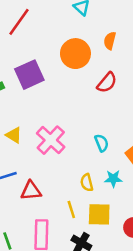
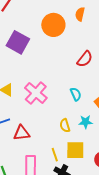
purple square: (29, 75) -> (18, 42), turned -35
red semicircle: (107, 83) -> (85, 59), moved
yellow line: (71, 209) -> (55, 155), moved

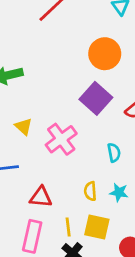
purple square: (18, 42) -> (96, 98), moved
red triangle: (22, 133) -> (41, 197), moved

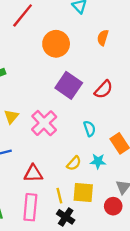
orange circle: (105, 54) -> (56, 44), moved
yellow triangle: (23, 127) -> (11, 117), turned 35
yellow semicircle: (90, 191) -> (74, 163), turned -126

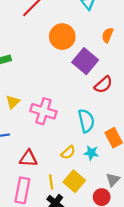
purple square: (69, 85) -> (85, 61), moved
pink cross: (44, 123) -> (43, 111), turned -35
cyan semicircle: (90, 129) -> (86, 121), size x1.5
yellow square: (83, 192) -> (74, 181), turned 30

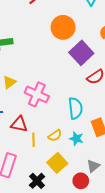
red triangle: (28, 158) -> (19, 124), moved
yellow line: (51, 182) -> (34, 140), moved

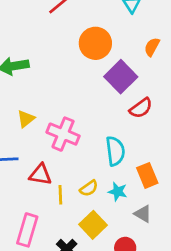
gray triangle: (93, 166) -> (143, 214), moved, turned -48

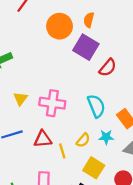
orange semicircle: (152, 47) -> (89, 20), moved

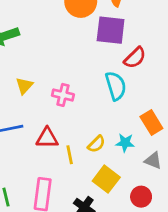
purple square: (86, 47) -> (111, 30), turned -30
pink cross: (52, 103) -> (63, 95), size x0.7
cyan semicircle: (96, 106) -> (116, 86), moved

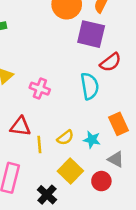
red circle: (141, 197) -> (101, 181), moved

